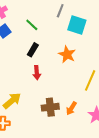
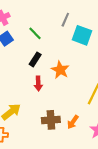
orange star: (67, 54) -> (60, 70), moved

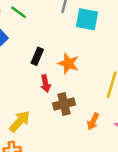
green line: (35, 33) -> (19, 12), moved
brown cross: (51, 120) -> (64, 104), moved

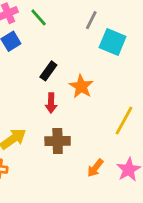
brown cross: (64, 104) -> (58, 141), moved
orange arrow: (93, 121) -> (95, 168), moved

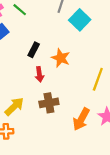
cyan square: (113, 42) -> (80, 20), turned 30
orange arrow: (95, 168) -> (81, 119), size x1.5

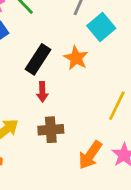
black rectangle: (34, 50) -> (38, 59), size x1.5
orange star: (61, 58) -> (76, 58), moved

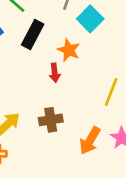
black rectangle: (38, 59) -> (33, 34), moved
red arrow: (42, 92) -> (55, 73), moved

